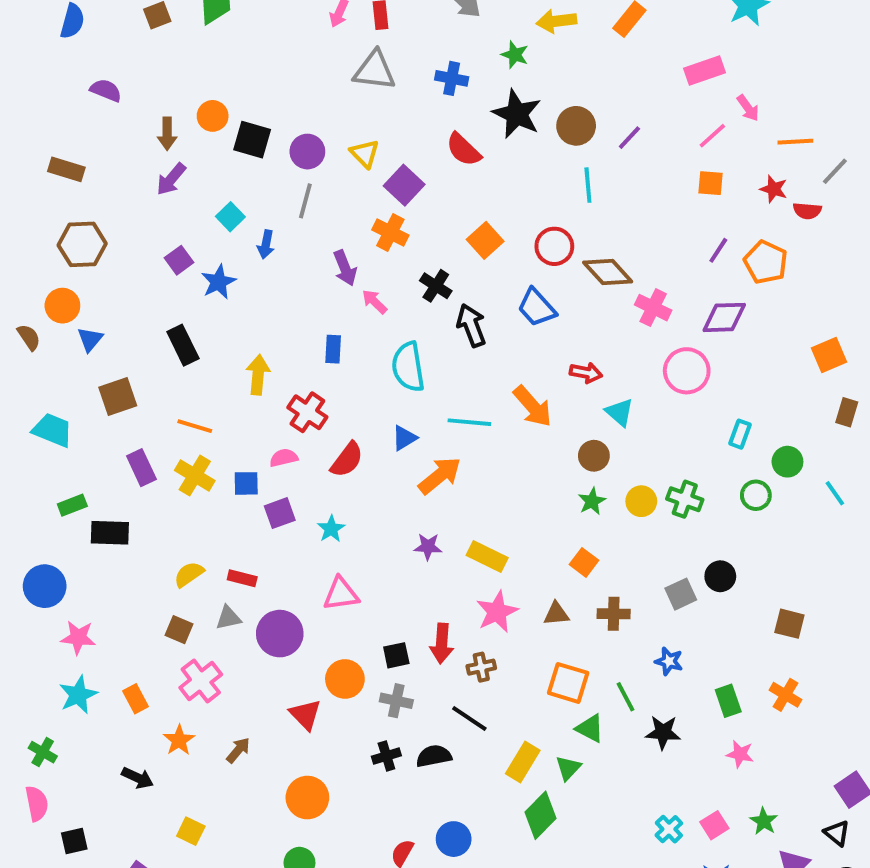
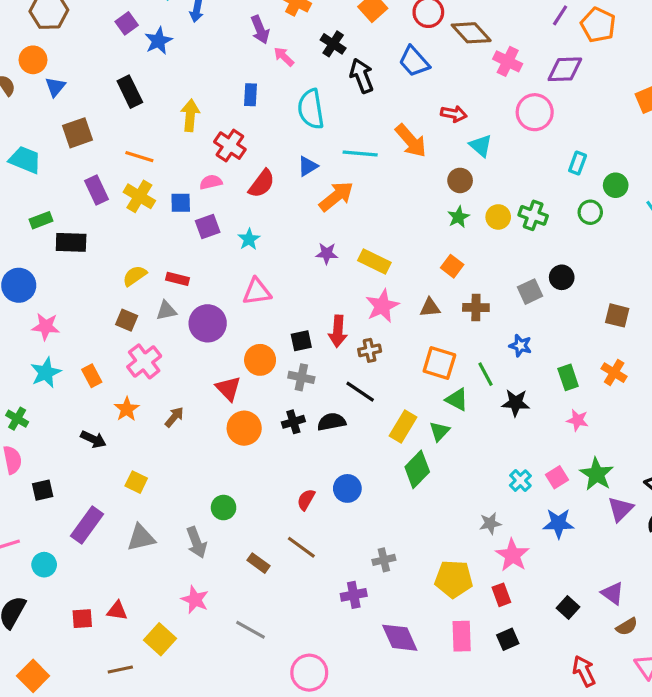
orange circle: (307, 798) -> (244, 428), moved
green star: (764, 821) -> (597, 474), size x1.5

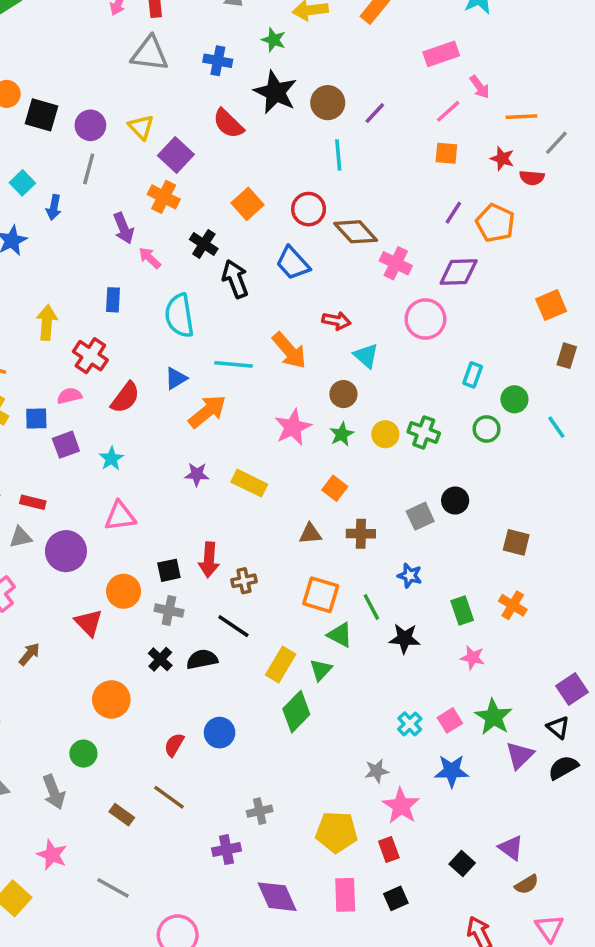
pink star: (382, 306) -> (293, 427), moved
black cross: (293, 422) -> (160, 659), turned -30
orange circle: (244, 428) -> (111, 699), moved

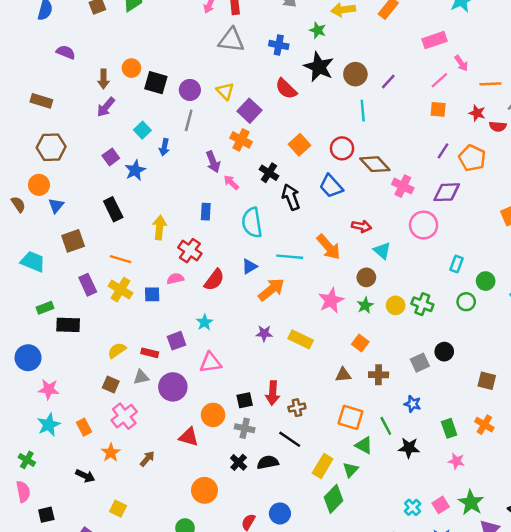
purple square: (66, 445) -> (176, 341), moved
red triangle: (89, 623) -> (189, 437), turned -30

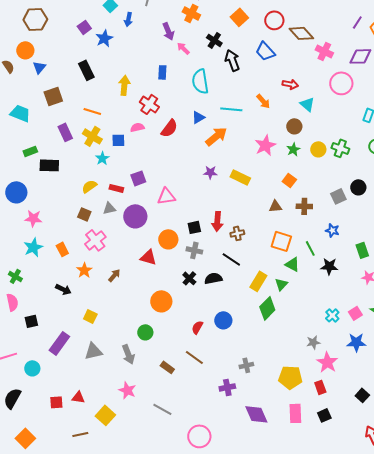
orange arrow: (329, 247) -> (263, 101), size x0.7
cyan star: (204, 322) -> (102, 158), moved

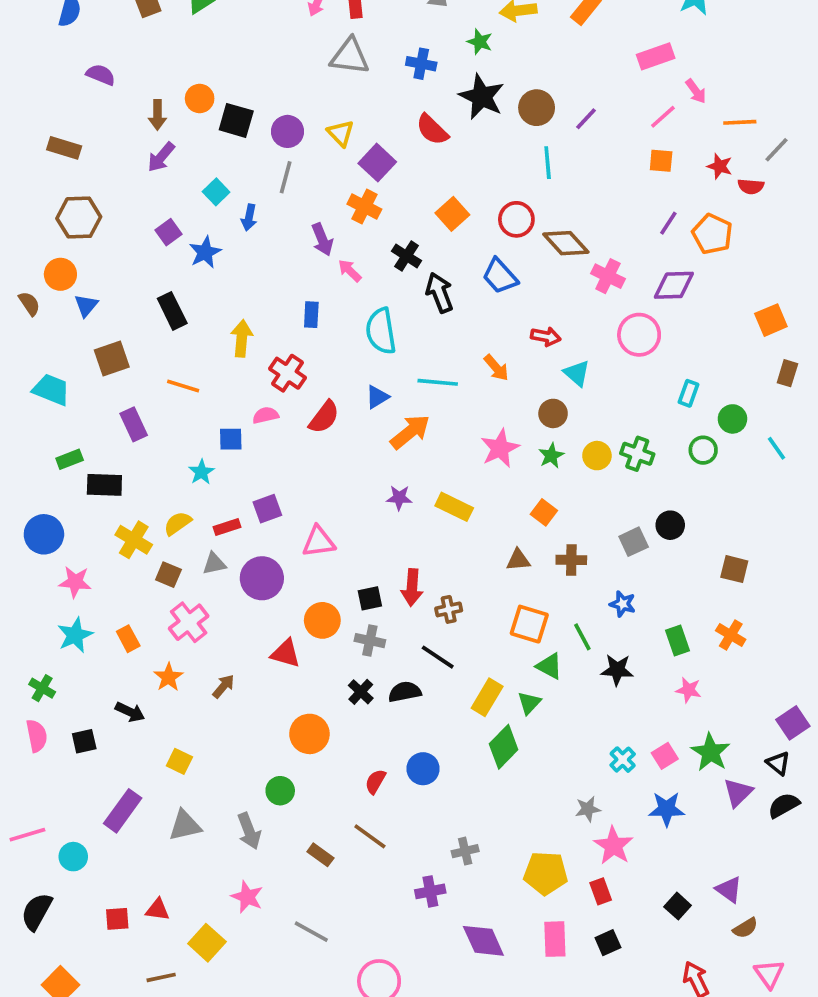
yellow cross: (92, 136) -> (134, 540), moved
red rectangle: (116, 188) -> (227, 527), turned -32
black square: (31, 321) -> (84, 741), moved

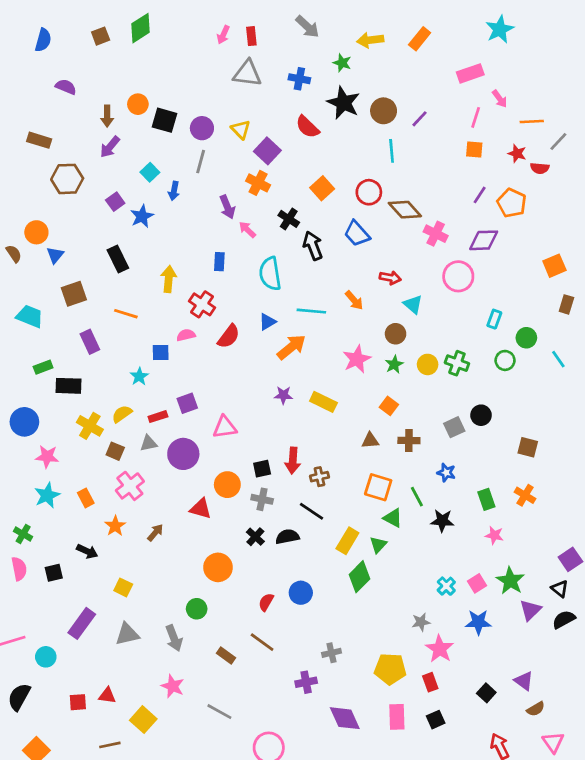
pink line: (663, 117) -> (476, 117), turned -30
brown hexagon: (79, 218) -> (67, 179), moved

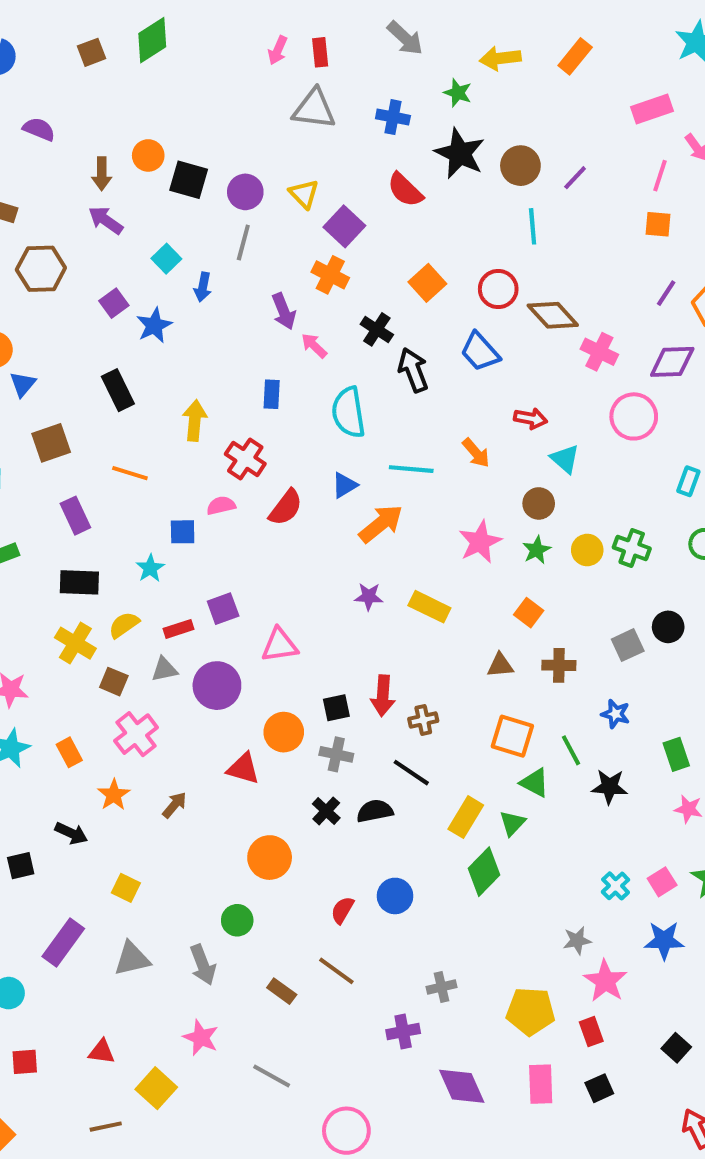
purple arrow: (110, 147) -> (106, 220), turned 85
black rectangle: (68, 386) -> (79, 582), moved
red square: (78, 702) -> (25, 1062), moved

